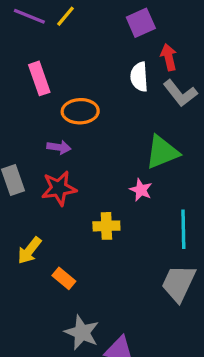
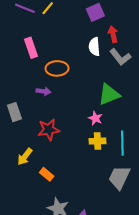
red star: (59, 188) -> (49, 130), moved
yellow cross: (106, 226) -> (97, 141), moved

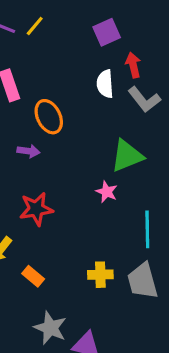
orange ellipse: (57, 68) -> (49, 117), turned 65
yellow cross: (97, 141) -> (100, 275), moved
gray trapezoid: (119, 177) -> (143, 281), turned -40

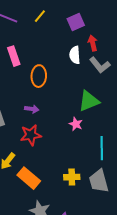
yellow line: (35, 26) -> (40, 16), moved
orange ellipse: (49, 117) -> (39, 76), turned 30
purple arrow: (28, 151) -> (32, 109), moved
orange rectangle: (33, 276) -> (29, 178), size x1.6

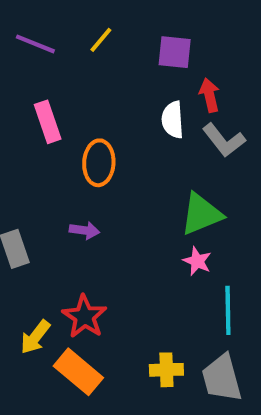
purple square: (76, 22) -> (175, 52), turned 30
pink star: (76, 124) -> (197, 261), moved
red star: (31, 135) -> (84, 317), moved, turned -30

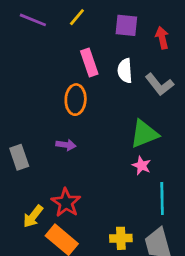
red arrow: (209, 95) -> (162, 38), moved
pink rectangle: (48, 122) -> (89, 62), moved

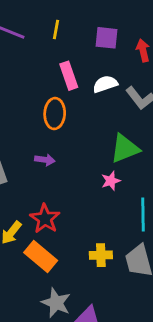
yellow line: (77, 17) -> (56, 29), turned -30
white semicircle: (125, 71) -> (105, 84), turned 75
pink star: (141, 165) -> (111, 181), moved, turned 30

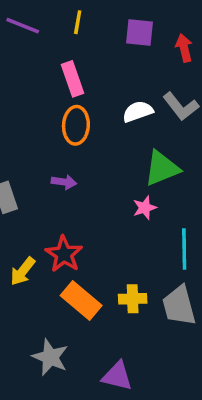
pink rectangle: (69, 76) -> (73, 79), moved
white semicircle: (105, 84) -> (138, 112), moved
orange rectangle: (41, 257) -> (81, 300), moved
gray star: (56, 303) -> (50, 357), moved

